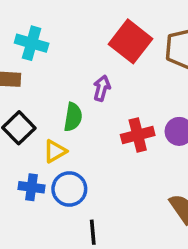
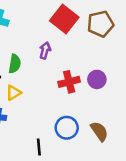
green semicircle: (73, 117) -> (15, 64), moved
blue circle: (69, 189) -> (67, 128), moved

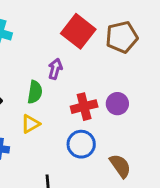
green semicircle: (15, 64) -> (35, 92), moved
yellow triangle: (14, 93) -> (31, 124), moved
blue circle: (67, 128) -> (81, 144), moved

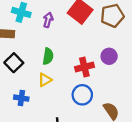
purple arrow: (55, 69) -> (48, 20), moved
purple circle: (117, 104) -> (109, 56), moved

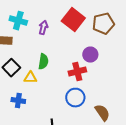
purple circle: (109, 56) -> (90, 55), moved
yellow triangle: (45, 80) -> (30, 78), moved, turned 32

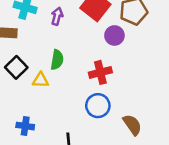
purple circle: (90, 55) -> (114, 35), moved
blue cross: (18, 101) -> (25, 126), moved

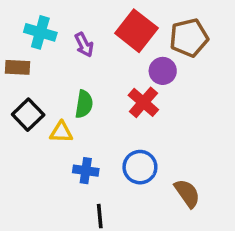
purple arrow: (57, 16) -> (84, 45), turned 138
red cross: (100, 72) -> (143, 102), moved, turned -35
blue cross: (25, 126) -> (86, 171), moved

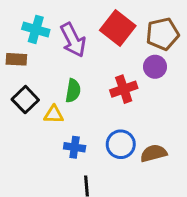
purple arrow: (84, 45) -> (73, 40), size x1.6
purple circle: (163, 71) -> (155, 67), moved
red cross: (143, 102) -> (124, 89), turned 30
brown semicircle: (187, 193) -> (154, 153), moved, turned -70

